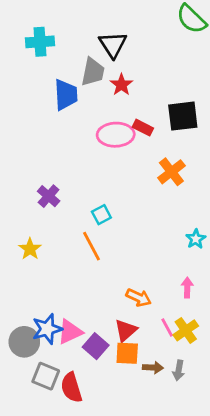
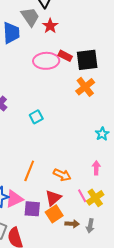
gray trapezoid: (93, 72) -> (30, 17), turned -45
black square: (183, 116) -> (87, 60), moved
orange line: (91, 246) -> (29, 171), moved, turned 50
purple square: (96, 346) -> (32, 209), turned -36
orange square: (127, 353) -> (54, 214), turned -36

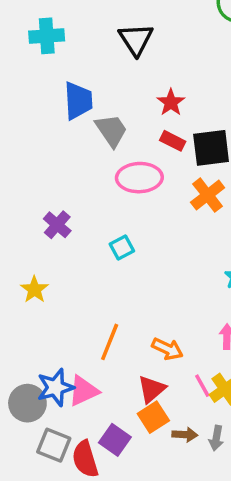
gray trapezoid: (30, 17) -> (111, 130), moved
red star: (50, 26) -> (171, 102), moved
pink ellipse: (46, 61) -> (139, 178), moved
purple square: (32, 209) -> (115, 440), moved, turned 30

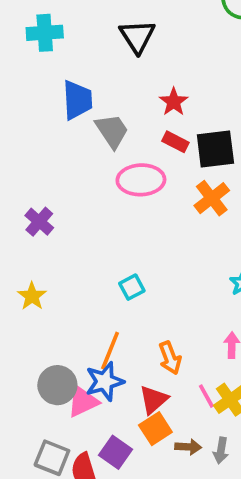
purple cross: (57, 225) -> (39, 222), moved
cyan square: (122, 248) -> (132, 287), moved
orange arrow: (167, 349) -> (170, 358), turned 44
blue star: (55, 387) -> (105, 381), moved
gray circle: (27, 403) -> (57, 385), moved

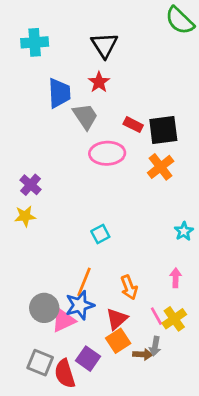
red star: (174, 102) -> (99, 82), moved
yellow star: (32, 296) -> (25, 216), moved, turned 30
gray arrow: (221, 450) -> (155, 346), moved

